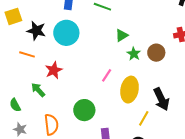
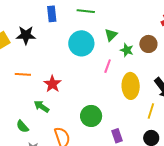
black star: (36, 31) -> (26, 35), moved
cyan circle: (66, 33) -> (81, 43), moved
pink line: (107, 75) -> (108, 66), moved

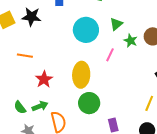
red star: (52, 84) -> (44, 79), moved
yellow ellipse: (131, 86) -> (81, 75), moved
green arrow: (42, 106) -> (40, 106), moved, turned 119

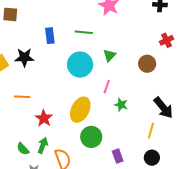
green star: (131, 41) -> (121, 105), moved
yellow ellipse: (81, 75) -> (80, 110), turned 30
green arrow: (40, 106) -> (43, 145), turned -42

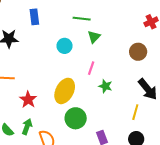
green line: (84, 32) -> (82, 19), moved
brown circle: (147, 64) -> (138, 52), moved
cyan circle: (80, 65) -> (65, 46), size x0.6

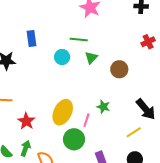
cyan circle: (65, 46) -> (62, 57), moved
brown circle: (138, 52) -> (119, 69), moved
pink line: (91, 68) -> (86, 120), moved
yellow line: (135, 112) -> (134, 132), turned 42

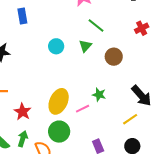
blue rectangle: (31, 39) -> (22, 16), moved
green line: (79, 40) -> (96, 25), moved, turned 36
pink line: (86, 120) -> (83, 109), turned 48
green circle: (74, 139) -> (59, 132), moved

